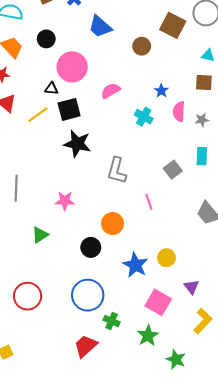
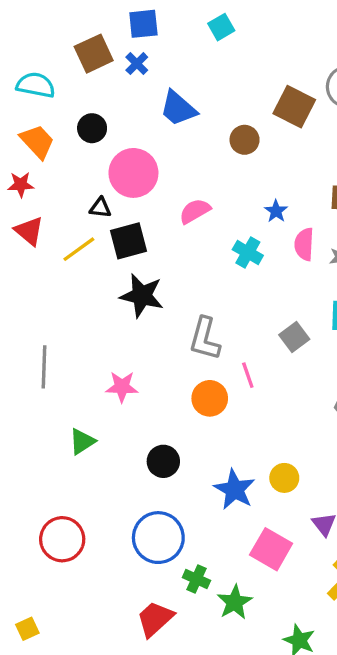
pink line: (149, 202) -> (248, 375), moved
orange circle: (113, 224) -> (210, 398), moved
green star: (148, 336) -> (235, 602), moved

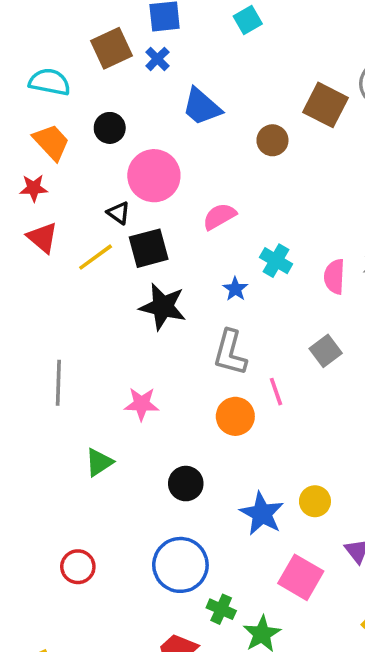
black triangle: (100, 208) -> (119, 213), turned 30
blue star: (276, 211) -> (235, 289), moved
pink semicircle: (304, 244) -> (334, 277), moved
red circle: (62, 539) -> (78, 567), size x0.7

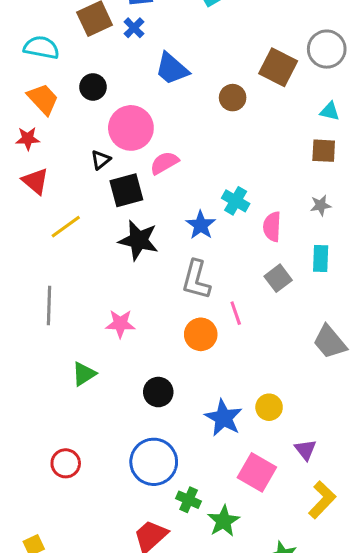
black triangle: (119, 213) -> (101, 160), turned 45
pink semicircle: (219, 216) -> (164, 163), moved
yellow line: (96, 257) -> (66, 227), moved
pink semicircle: (334, 277) -> (272, 227), moved
blue star: (235, 289) -> (201, 225), size x1.4

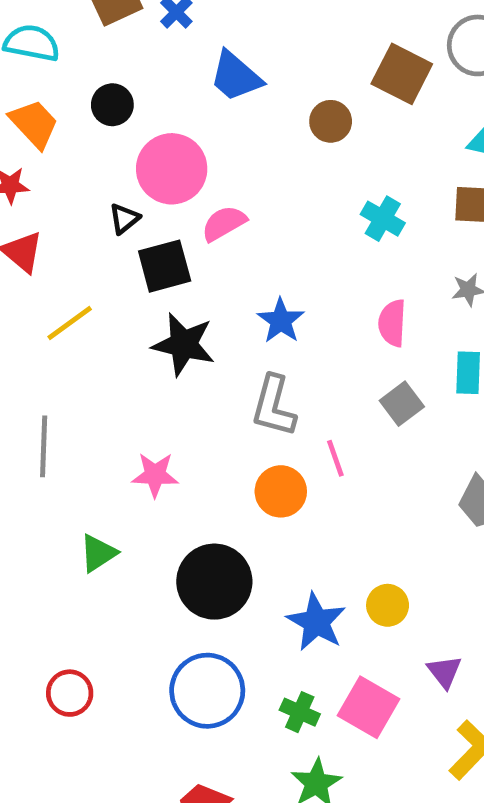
cyan cross: (236, 201) -> (383, 219), moved
black circle: (158, 392) -> (214, 582), size x1.6
green cross: (189, 500) -> (300, 712), moved

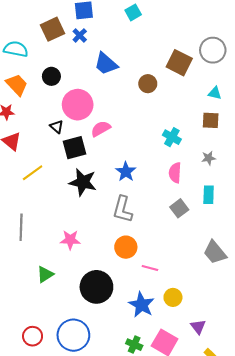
black triangle: (124, 219) -> (57, 127), turned -40
cyan cross: (383, 219) -> (172, 137), moved
pink line: (335, 458) -> (150, 268), moved, turned -56
blue circle: (207, 691) -> (73, 335), moved

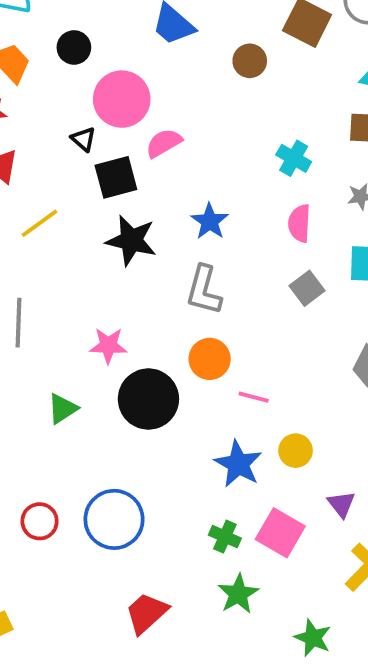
black circle: (96, 287) -> (148, 399), moved

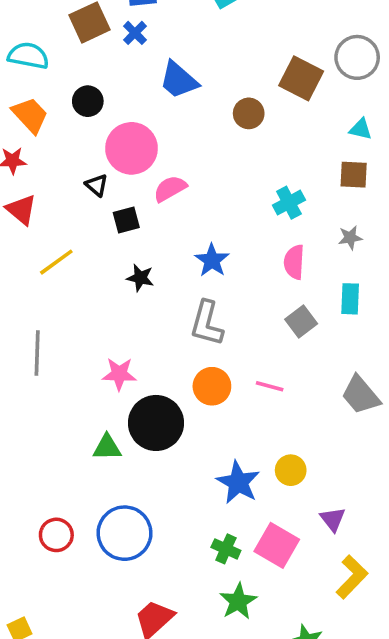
cyan cross: (294, 158) -> (289, 203), turned 32
black square: (116, 177) -> (126, 220), size x0.7
black star: (131, 240) -> (140, 278), size x0.6
pink line: (254, 397) -> (270, 386), moved
green triangle: (62, 409) -> (107, 447), moved, turned 32

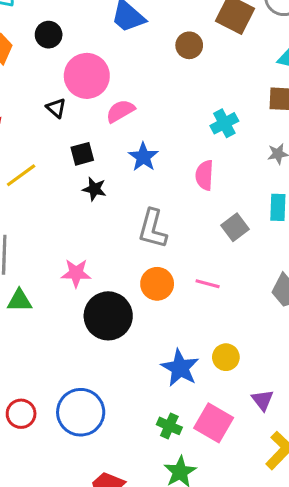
black square: (126, 220) -> (82, 154), moved
blue star: (212, 260) -> (143, 157), moved
pink semicircle: (294, 262) -> (204, 175), moved
green triangle: (107, 447) -> (20, 301), moved

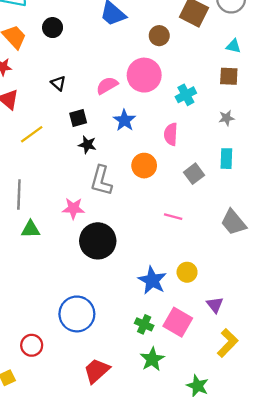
pink circle: (87, 76) -> (144, 75), moved
gray L-shape: (153, 229) -> (101, 181), moved
orange circle: (157, 284) -> (144, 166), moved
red circle: (21, 414) -> (32, 345), moved

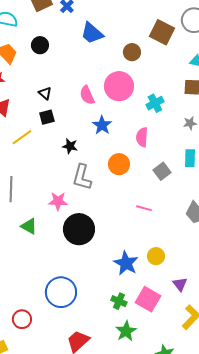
pink semicircle: (107, 86) -> (87, 95), turned -84
black square: (78, 118) -> (47, 117), moved
green triangle: (30, 229) -> (29, 226), moved, turned 30

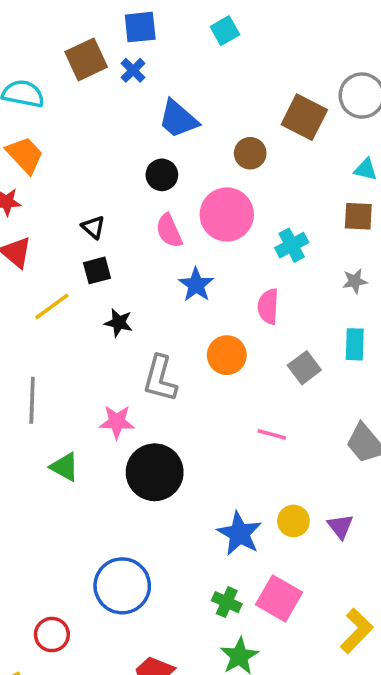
black circle: (40, 45) -> (162, 175), moved
black star: (70, 146) -> (119, 323), moved
purple triangle: (180, 284) -> (340, 526), moved

